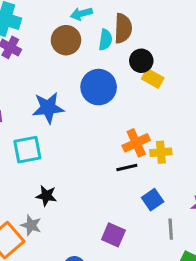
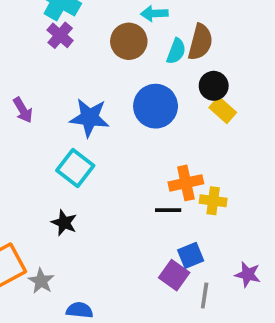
cyan square: (27, 150) -> (75, 168), moved, turned 36
gray star: (31, 225) -> (41, 281), moved
purple square: (113, 235) -> (174, 275), moved

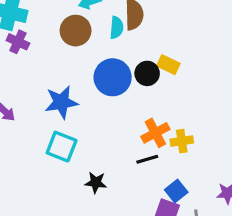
black circle: (214, 86) -> (147, 73), moved
black star: (64, 223) -> (96, 183), moved

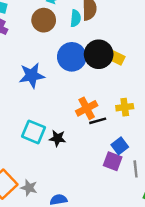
yellow rectangle: (168, 65) -> (116, 57), moved
black circle: (147, 73) -> (99, 54), size x1.5
orange cross: (155, 133) -> (87, 108), moved
cyan square: (62, 147) -> (33, 132), moved

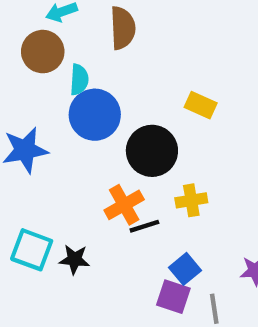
cyan semicircle: (75, 18) -> (79, 80), moved
black circle: (99, 54) -> (152, 151), moved
yellow rectangle: (116, 57) -> (201, 105), moved

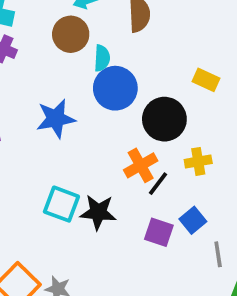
black line: (144, 226) -> (158, 184), turned -35
black star: (74, 259) -> (98, 212), size x1.4
purple square: (173, 297) -> (159, 232), moved

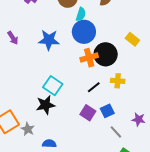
orange cross: (141, 165) -> (89, 58), moved
cyan square: (61, 204) -> (53, 86), moved
black star: (98, 212) -> (46, 105), moved, turned -30
gray line: (218, 254) -> (116, 132), turned -48

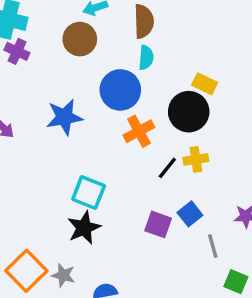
cyan semicircle: (81, 14) -> (146, 58), moved
black circle: (106, 54) -> (189, 112), moved
black line: (94, 87) -> (167, 168), moved
gray line: (116, 132) -> (213, 246), turned 40

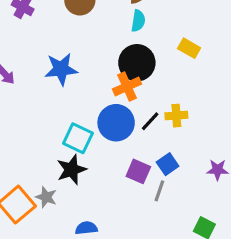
blue circle: (120, 90) -> (116, 123), moved
black circle: (189, 112) -> (137, 63), moved
gray line: (213, 246) -> (159, 191), moved, turned 30
gray star: (63, 275) -> (46, 197), moved

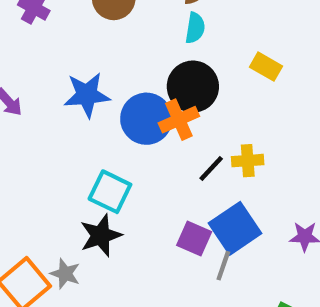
blue circle: (116, 123) -> (146, 119), moved
blue square: (168, 164) -> (235, 228), size x1.6

